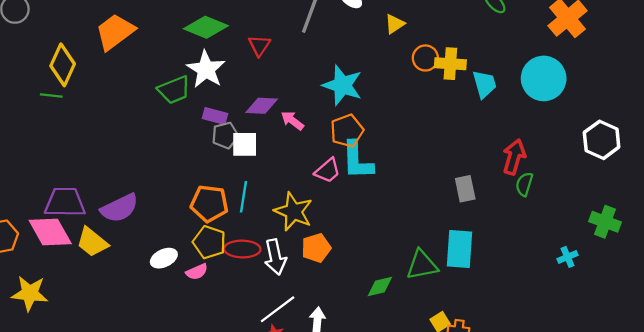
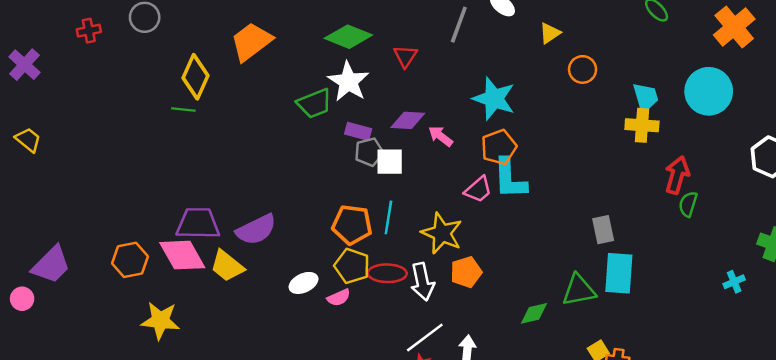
yellow cross: (450, 64) -> (642, 125), moved
gray rectangle: (465, 189) -> (603, 230), moved

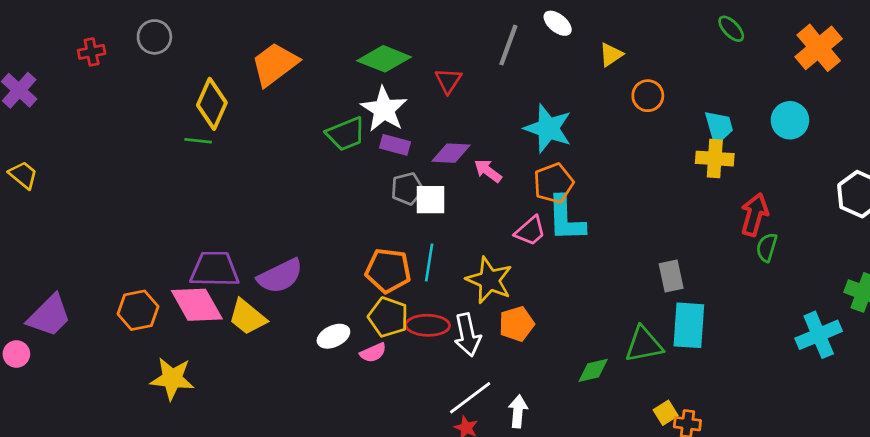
cyan circle: (709, 91) -> (790, 120), size x0.7
purple rectangle: (358, 131) -> (395, 145), moved
cyan cross: (734, 282) -> (819, 335), size x1.8

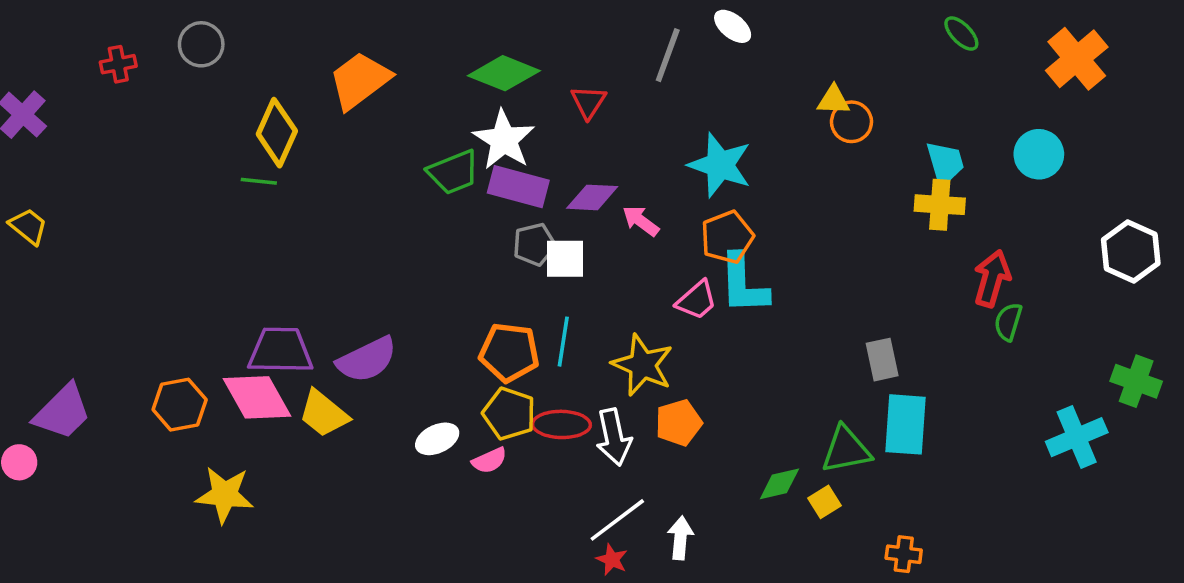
yellow triangle: (611, 55) -> (833, 100), moved, turned 36
purple rectangle: (395, 145) -> (518, 187), size x1.5
yellow square: (666, 413) -> (824, 502), moved

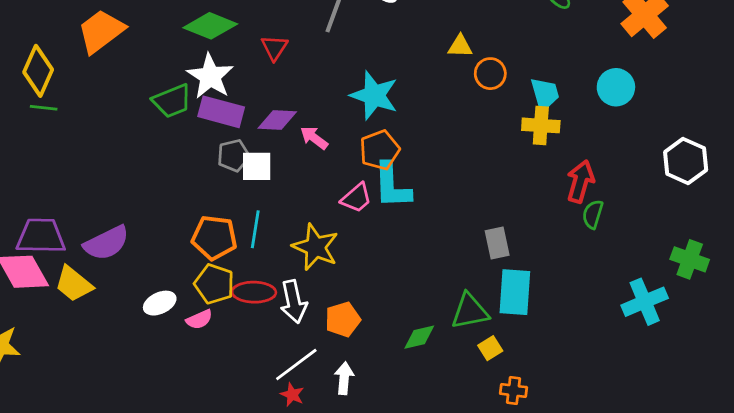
orange circle: (851, 122) -> (490, 74), moved
green line: (259, 181) -> (44, 108), moved
orange pentagon: (679, 423) -> (343, 319), moved
yellow square: (824, 502) -> (490, 348), moved

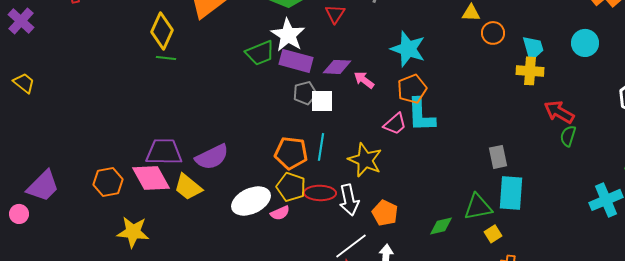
red arrow: (580, 181) -> (559, 112), turned -76
white ellipse: (160, 303) -> (251, 201), size x1.6
orange pentagon: (343, 319) -> (385, 213), turned -30

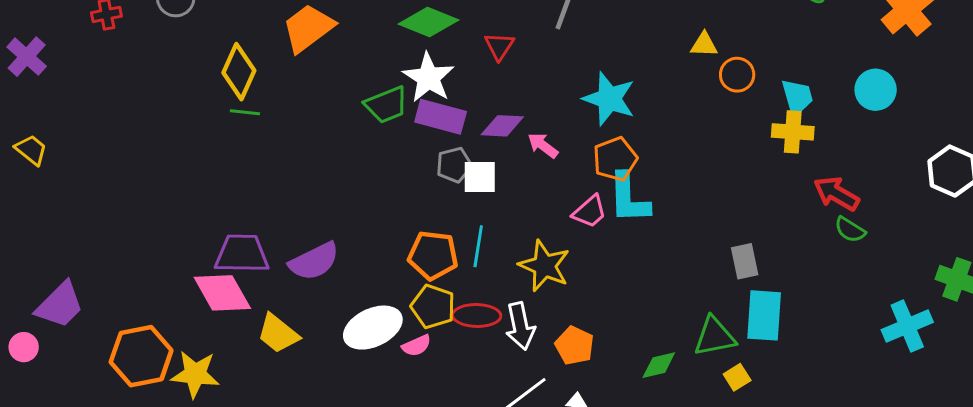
green semicircle: (568, 136) -> (850, 230), turned -75
orange hexagon: (108, 182) -> (141, 356), moved, size x1.4
yellow trapezoid: (188, 187) -> (278, 334), moved

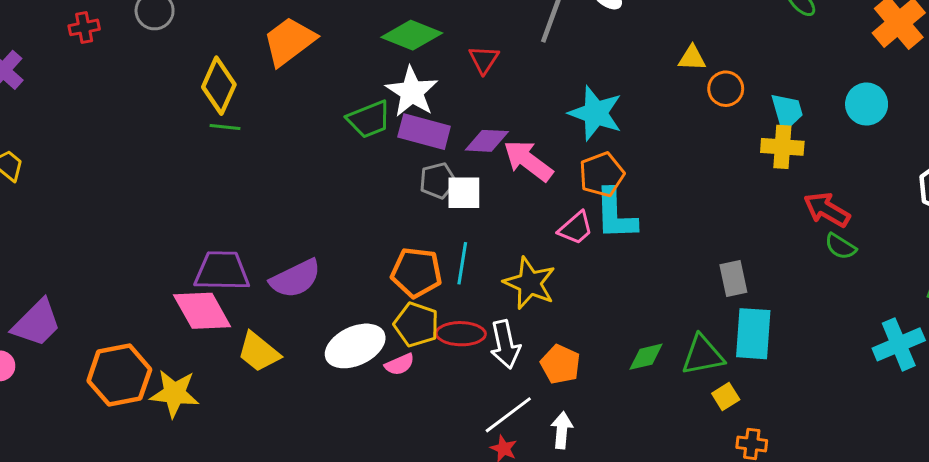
pink arrow: (543, 145) -> (528, 161), size x1.6
green diamond: (659, 365) -> (646, 357), moved

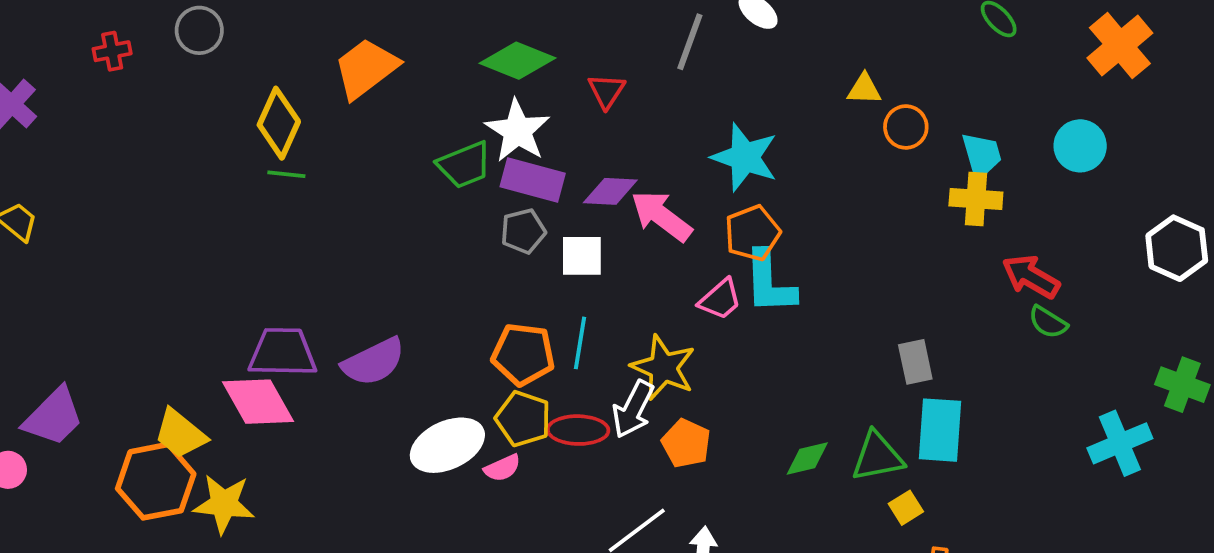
gray pentagon: (438, 181) -> (523, 231), moved
white arrow: (505, 344) -> (633, 409), moved, turned 39
yellow trapezoid: (259, 352) -> (180, 434), moved
orange pentagon: (560, 364) -> (686, 443), moved

